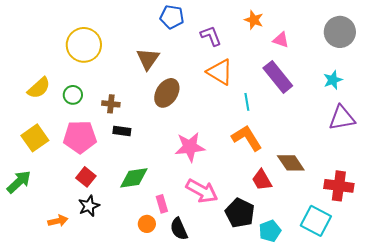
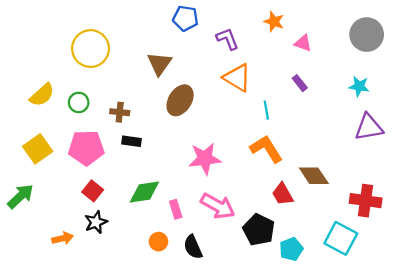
purple rectangle: (278, 77) -> (300, 83), size x0.5
cyan star: (333, 80) -> (359, 86), turned 30
pink rectangle: (162, 204) -> (176, 209), moved

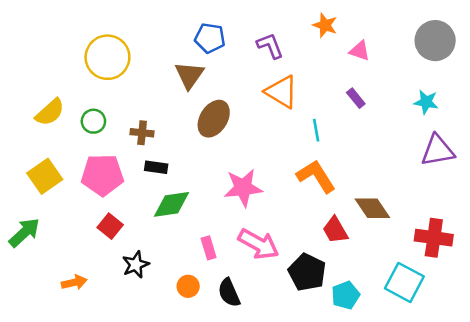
blue pentagon: (185, 18) -> (210, 38), moved
green diamond: (144, 192) -> (171, 204), moved
black star: (96, 222) -> (136, 265), moved

